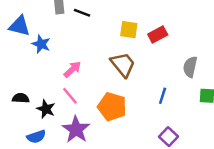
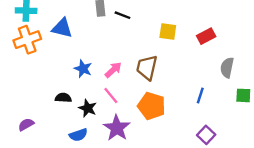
red rectangle: (158, 34) -> (206, 36), moved
blue star: (41, 44) -> (83, 69), moved
brown trapezoid: (123, 64) -> (147, 68), moved, turned -128

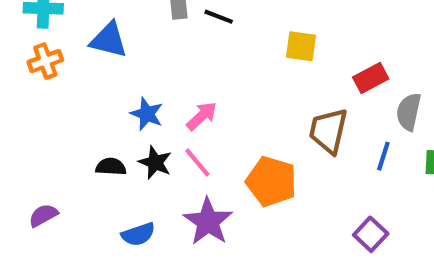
red rectangle: (206, 36) -> (371, 78), moved
orange cross: (27, 40) -> (45, 61), size x0.7
brown trapezoid: (147, 68) -> (328, 131), moved
blue line: (200, 95) -> (383, 156), moved
black star: (88, 108) -> (155, 162), moved

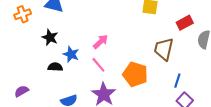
blue star: (147, 114) -> (71, 54), moved
blue line: (383, 156) -> (177, 81), moved
black star: (155, 162) -> (50, 37), moved

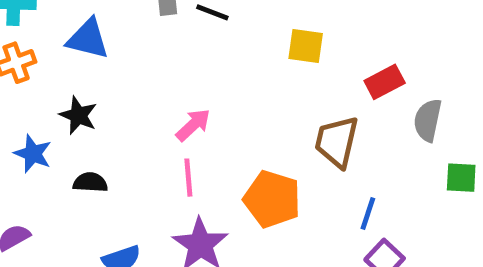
blue star: (71, 54) -> (33, 154), moved
pink line: (98, 65) -> (188, 178), turned 35

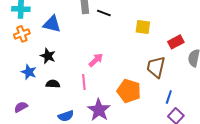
pink line: (188, 178) -> (84, 82), moved

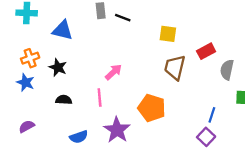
orange cross: (22, 34) -> (30, 58), moved
brown trapezoid: (156, 67) -> (175, 67), moved
blue star: (29, 72) -> (25, 82), moved
blue line: (169, 97) -> (212, 115), moved

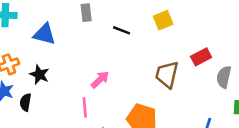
black line: (123, 18) -> (121, 30), moved
yellow square: (168, 34) -> (163, 20), moved, turned -30
black semicircle: (64, 100) -> (25, 102), moved, turned -84

